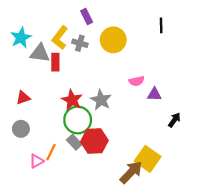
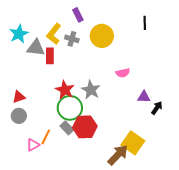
purple triangle: (154, 94) -> (144, 97), moved
red triangle: (23, 98) -> (19, 97), moved

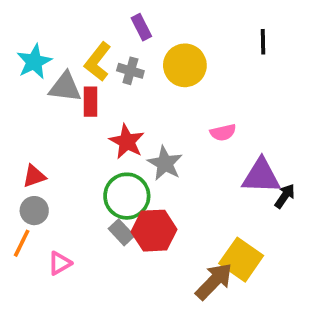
red star: (65, 90) -> (127, 142), moved
purple triangle: (144, 97) -> (261, 176), size x1.6
orange line: (46, 137) -> (22, 243), moved

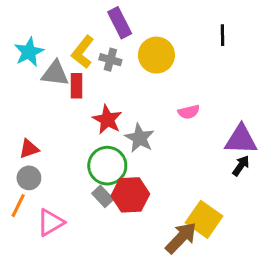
purple rectangle: (141, 27) -> (120, 23), size x1.4
purple triangle: (261, 176) -> (241, 140), moved
pink triangle: (60, 263) -> (50, 222), size x1.4

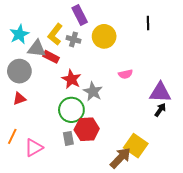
red rectangle: (77, 86) -> (51, 57), turned -63
gray circle: (29, 178) -> (19, 71), moved, size x1.5
gray rectangle: (103, 196) -> (68, 138), moved, turned 32

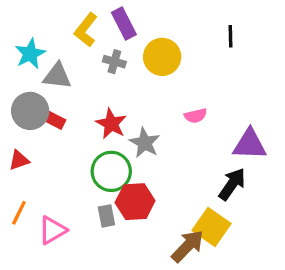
yellow L-shape: (55, 34) -> (86, 30), moved
red rectangle: (51, 57) -> (52, 119), moved
red triangle: (19, 99) -> (19, 160), moved
black arrow: (160, 110) -> (232, 184), moved, size x1.5

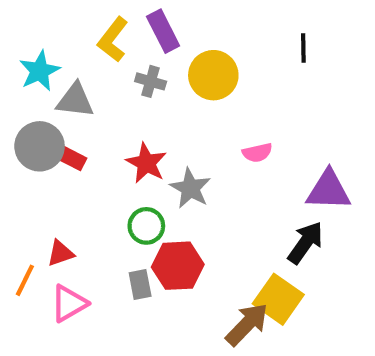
red triangle: (19, 160) -> (60, 253), moved
green circle: (111, 171) -> (146, 226), size x0.7

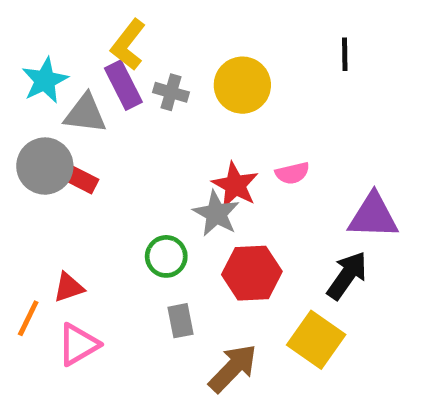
purple rectangle: (163, 31) -> (123, 85), moved
red star: (146, 163) -> (235, 185), moved
red hexagon: (178, 266) -> (252, 273), moved
gray rectangle: (140, 285) -> (180, 321), moved
brown arrow: (247, 324) -> (233, 368), moved

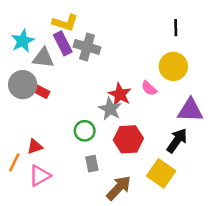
yellow L-shape: (128, 45) -> (65, 23), turned -110
yellow circle: (242, 85) -> (173, 66), moved
gray cross: (171, 92) -> (87, 47), size x1.5
pink semicircle: (292, 173) -> (149, 88), turned 56

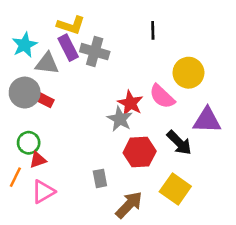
black line: (176, 28) -> (153, 30), moved
pink semicircle: (149, 88) -> (162, 96), size x1.5
green circle: (85, 131) -> (29, 143), moved
black arrow: (177, 141) -> (179, 143), moved, turned 100

